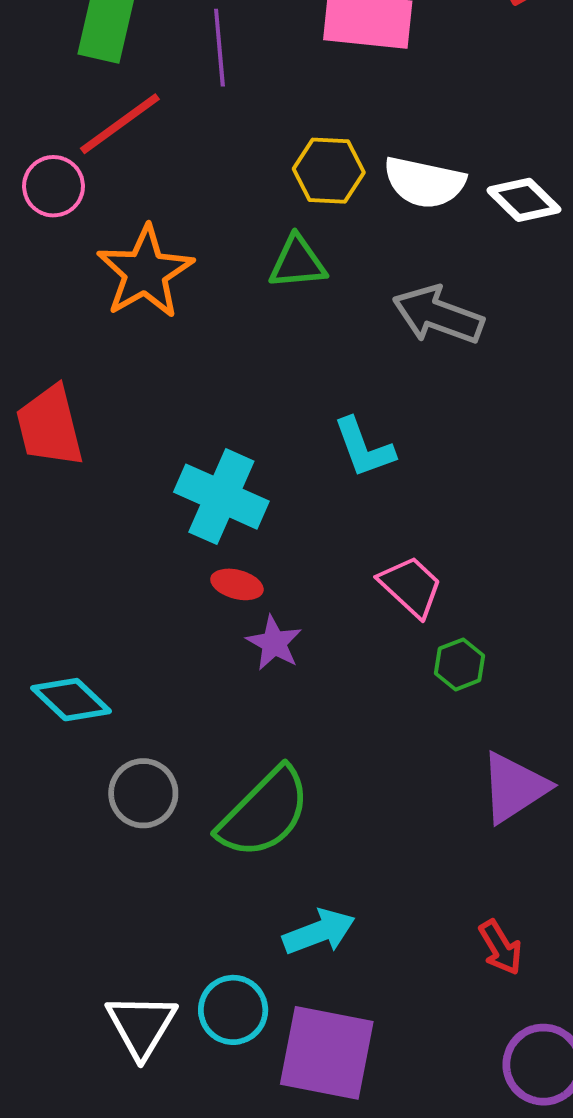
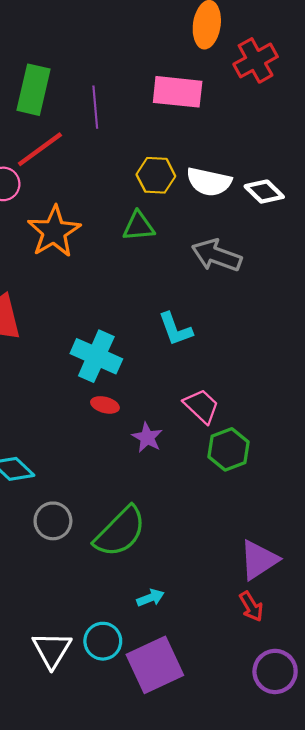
purple star: (274, 643) -> (147, 437), moved
green hexagon: (459, 664) -> (228, 449), size x1.5
purple triangle: (514, 787) -> (259, 560), moved
cyan arrow: (319, 932) -> (150, 598), size x0.7
purple square: (327, 1053) -> (155, 665), turned -36

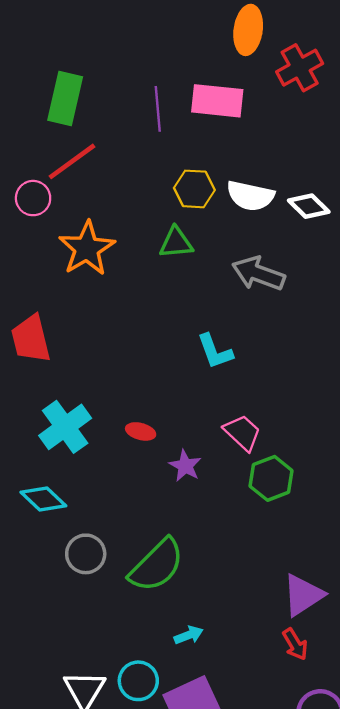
purple line: (95, 107) -> (158, 109), moved
cyan cross: (96, 356) -> (65, 427), moved, turned 30

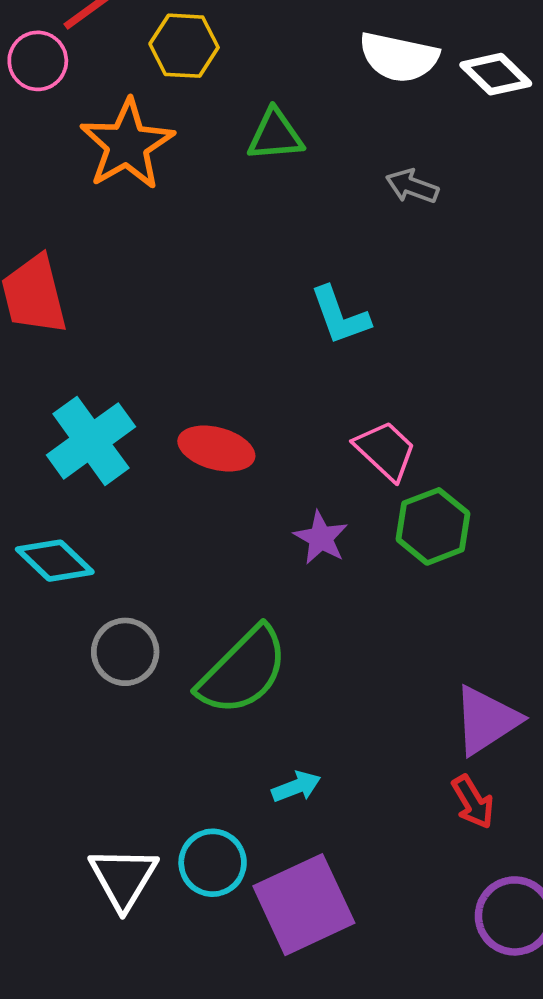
yellow hexagon: (194, 189) -> (184, 46), moved
gray arrow: (258, 274) -> (412, 186), size x0.6
red ellipse: (141, 431) -> (216, 449), size x1.5
purple star: (185, 466) -> (321, 538), moved

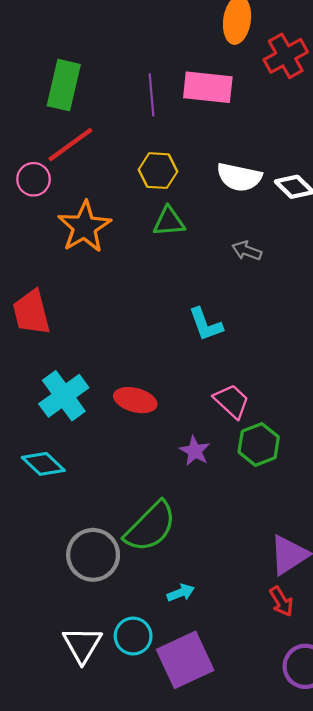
yellow hexagon: (184, 46) -> (158, 171), moved
gray circle: (125, 652) -> (93, 555), moved, size x1.4

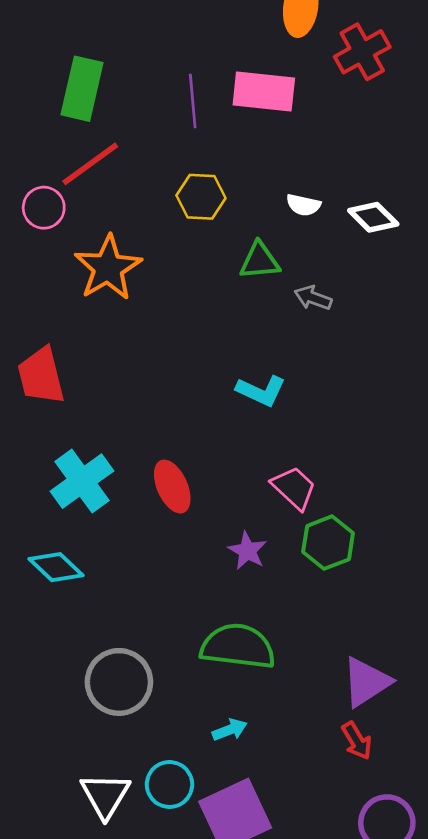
white semicircle: (239, 177) -> (303, 205), size x0.6
green triangle: (169, 221) -> (260, 261), moved
cyan L-shape: (206, 324) -> (261, 391), turned -45
red ellipse: (135, 400) -> (172, 487), turned 51
green semicircle: (150, 527) -> (238, 646), moved, turned -128

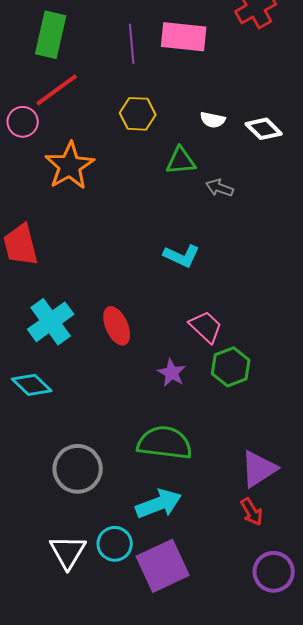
cyan arrow: (230, 730) -> (159, 504), size x1.8

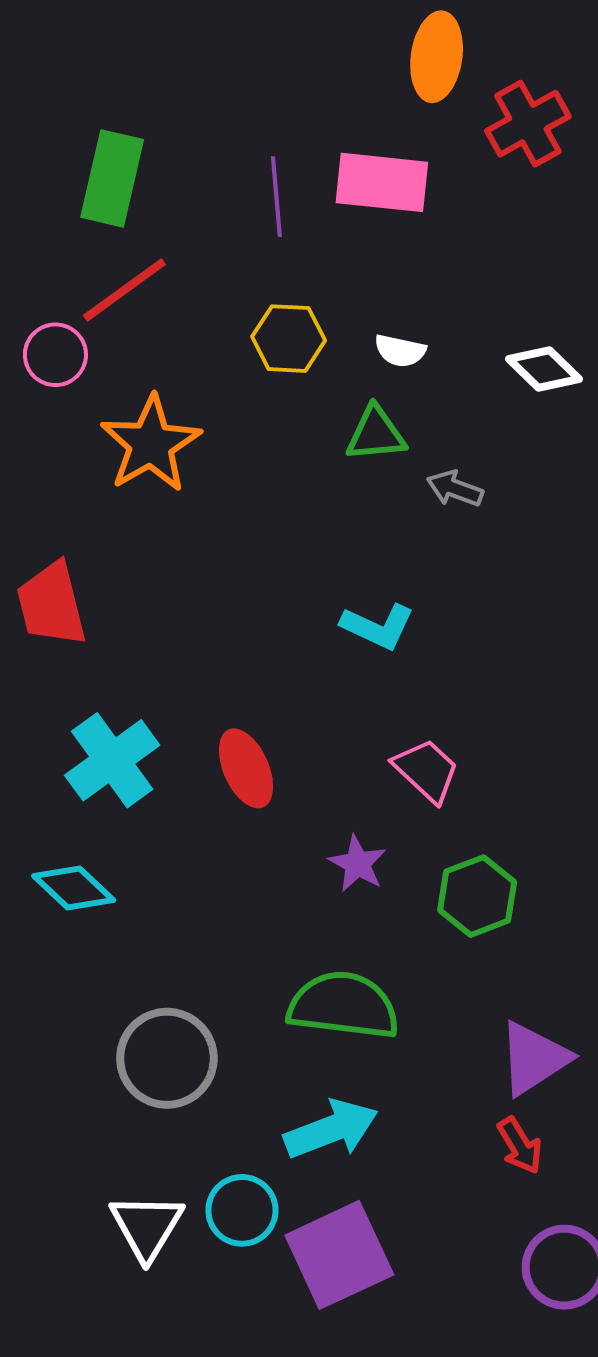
white semicircle: (213, 120) -> (400, 351), moved
green hexagon: (231, 367) -> (477, 896), moved

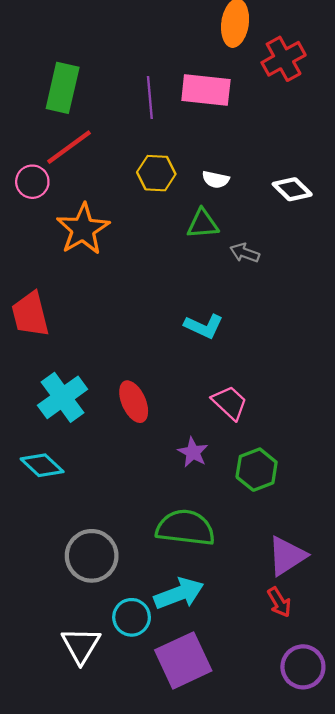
cyan circle: (242, 1210) -> (132, 617), moved

